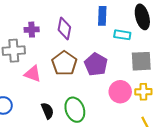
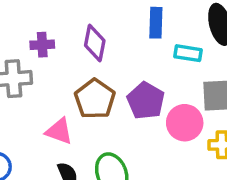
pink triangle: (33, 74) -> (59, 131), moved
pink circle: (120, 92) -> (185, 123), moved

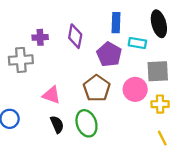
brown pentagon: (95, 99) -> (97, 88), moved
purple pentagon: (146, 101) -> (109, 54), moved

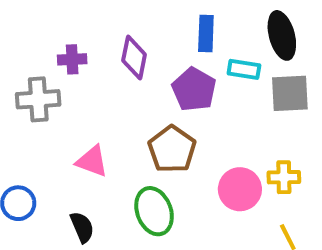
gray square: (158, 71) -> (290, 93), moved
pink circle: (135, 89) -> (240, 189), moved
black semicircle: (57, 124) -> (82, 227), moved

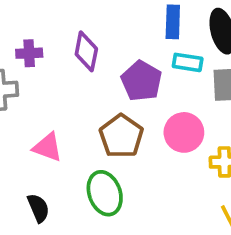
blue rectangle: (206, 33) -> (173, 22), moved
pink circle: (240, 189) -> (184, 132), moved

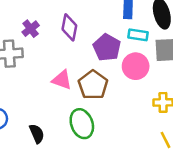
purple cross: (29, 53) -> (31, 29), turned -35
pink circle: (184, 132) -> (136, 66), moved
pink triangle: (48, 147) -> (62, 80), moved

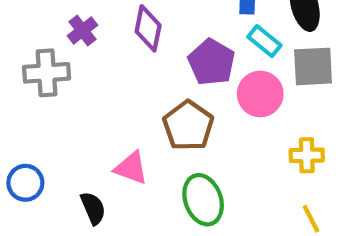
cyan rectangle: (138, 35) -> (264, 41), turned 30
pink triangle: (62, 80) -> (131, 168), moved
green ellipse: (82, 124) -> (203, 200), moved

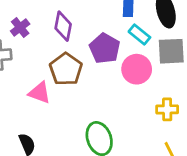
brown pentagon: (188, 126) -> (66, 69), moved
pink triangle: (131, 168) -> (40, 93), moved

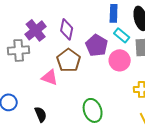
purple cross: (20, 28) -> (36, 30), size x1.5

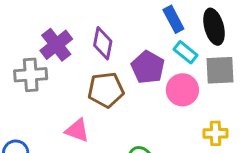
blue rectangle: (114, 13) -> (173, 19), turned -30
brown pentagon: (69, 60) -> (106, 90), turned 30
pink triangle: (50, 77) -> (77, 130), moved

